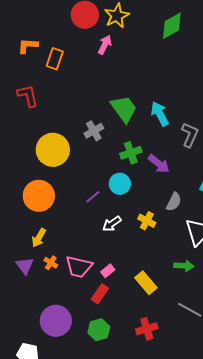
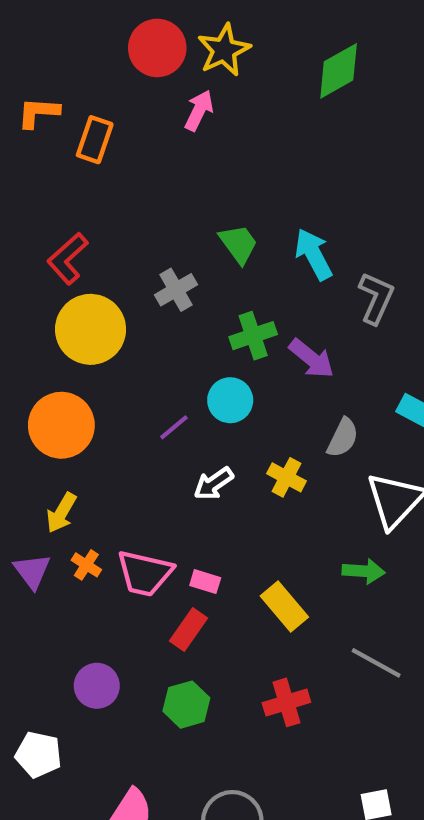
red L-shape: (28, 96) -> (68, 258), moved, turned -120
green trapezoid: (124, 109) -> (239, 244), size x0.7
pink rectangle: (108, 271) -> (205, 582), turned 56
purple circle: (56, 321) -> (97, 686), size x0.7

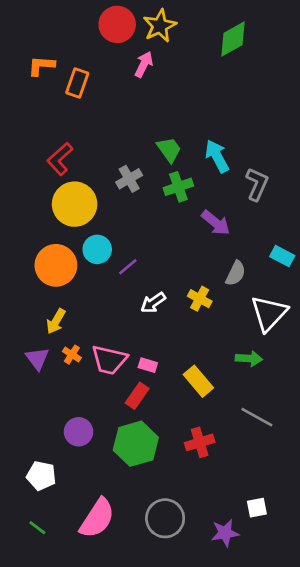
green cross: (253, 336) -> (178, 187), moved
cyan circle: (230, 400) -> (97, 249), moved
green hexagon: (186, 705) -> (136, 444), size x1.5

